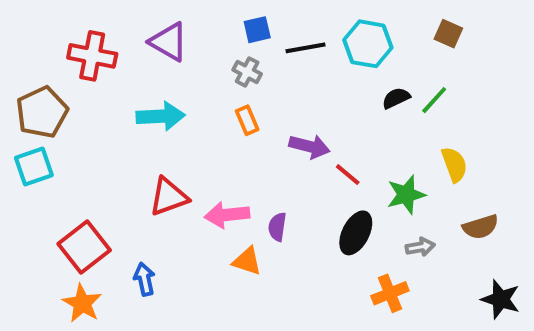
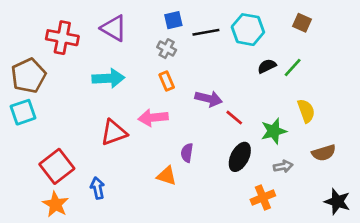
pink arrow: (227, 215) -> (153, 118), moved

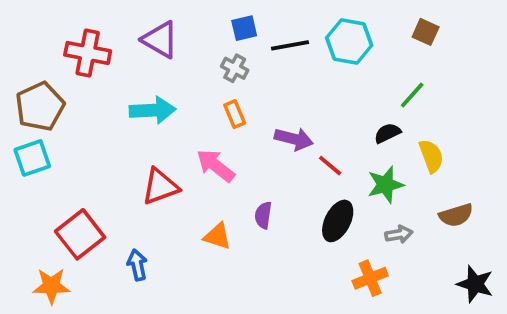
black semicircle: (267, 66) -> (387, 133), moved
pink arrow: (153, 118) -> (216, 166), turned 44
orange triangle: (167, 176) -> (217, 236), moved
orange star: (56, 204) -> (51, 286), moved, turned -30

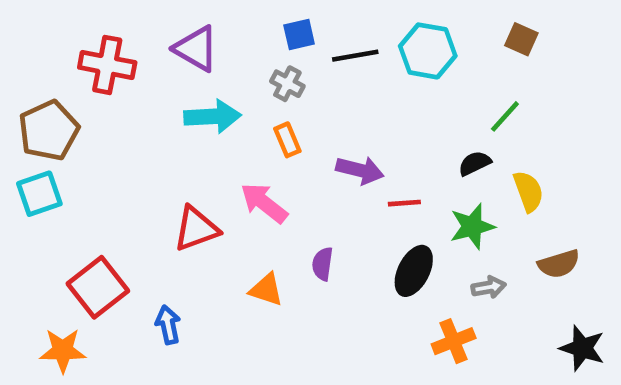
cyan arrow: (153, 110) -> (213, 116), moved
red line: (330, 166) -> (404, 203), turned -44

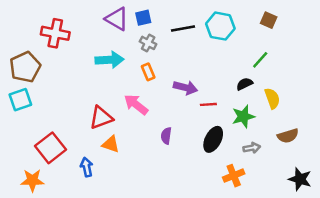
blue square: (299, 35) -> (143, 18), moved
purple triangle: (196, 49) -> (117, 19), moved
orange triangle: (266, 290) -> (111, 144), moved

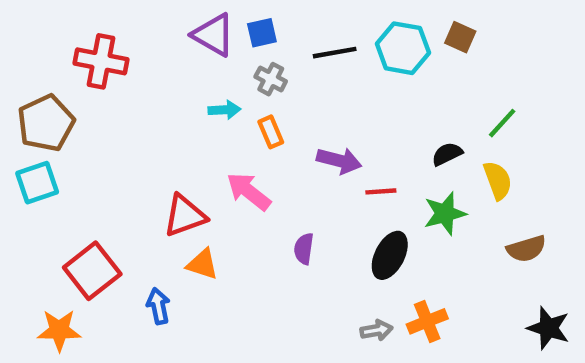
brown square: (269, 20) -> (460, 37), moved
cyan arrow: (110, 60) -> (224, 110), moved, size x0.6
green line: (260, 60) -> (502, 123), moved
gray arrow: (252, 148) -> (377, 330), moved

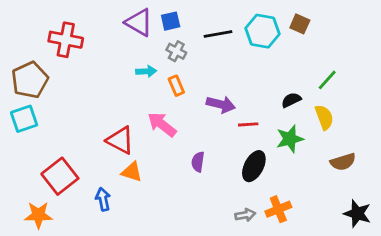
red triangle: (185, 216) -> (120, 140), turned 48

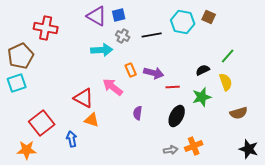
black line: (218, 34) -> (152, 35), moved
cyan arrow: (146, 71) -> (102, 50), size x1.5
orange rectangle: (176, 86) -> (131, 70), moved

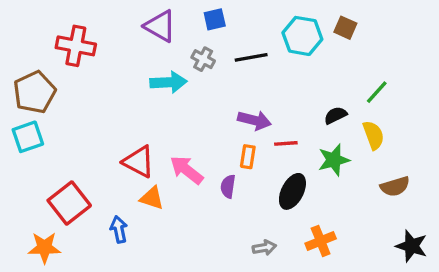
blue square: (119, 15) -> (215, 19), moved
orange rectangle: (131, 70) -> (248, 157), moved, turned 32
pink arrow: (113, 87) -> (187, 170), moved
gray arrow: (171, 150) -> (264, 248), moved

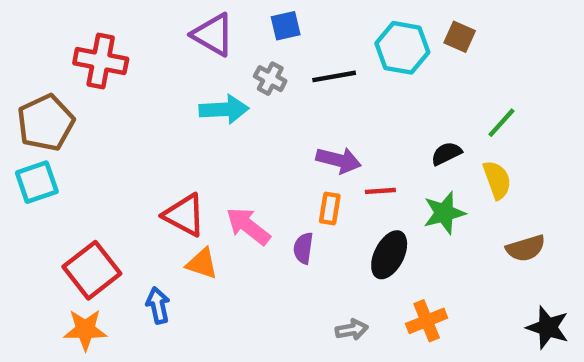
orange star: (44, 248) -> (85, 330), moved

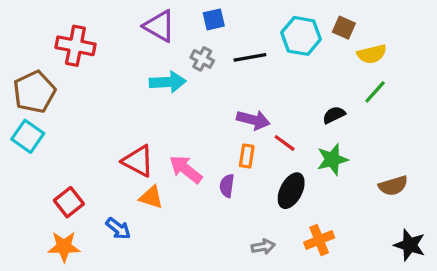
yellow semicircle: (497, 180) -> (372, 54), moved, turned 96
cyan square: (37, 182) -> (28, 136), turned -36
red line: (380, 191) -> (285, 143), turned 40
red square: (92, 270) -> (69, 202), size x0.7
blue arrow: (158, 305) -> (118, 229), turned 140

